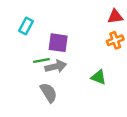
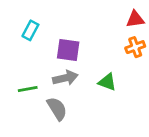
green line: (41, 61) -> (28, 89), moved
green triangle: (99, 77) -> (107, 82), moved

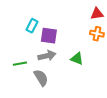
cyan rectangle: (30, 30) -> (32, 26), moved
orange cross: (135, 47) -> (97, 34), turned 32

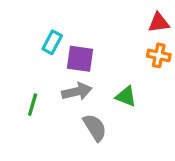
green line: (20, 64) -> (33, 105), turned -64
gray semicircle: (41, 78) -> (95, 128), moved

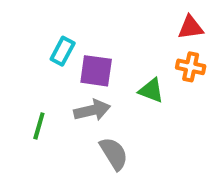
green triangle: (126, 96) -> (151, 90), moved

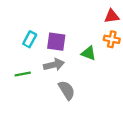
cyan rectangle: (63, 51) -> (30, 39), moved
green line: (39, 126) -> (23, 74), turned 63

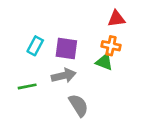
red triangle: (112, 16) -> (116, 19), moved
orange cross: (112, 39) -> (111, 46), moved

